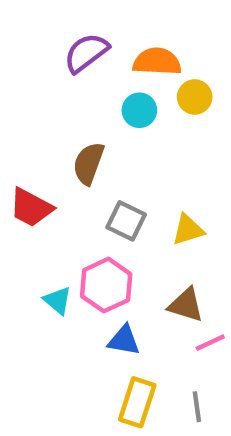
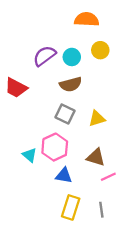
purple semicircle: (86, 53) -> (44, 56), moved
orange semicircle: (157, 62) -> (87, 19), moved
brown semicircle: (88, 163) -> (71, 84), moved, turned -125
red trapezoid: (31, 208) -> (16, 88), moved

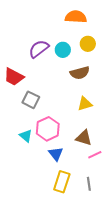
brown semicircle: (71, 84) -> (80, 73), moved
gray square: (65, 114) -> (31, 100), moved
blue triangle: (64, 176) -> (56, 154), turned 42

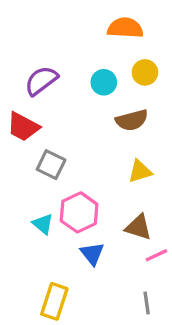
purple semicircle: (39, 49) -> (41, 81), moved
yellow rectangle: (62, 182) -> (54, 301), moved

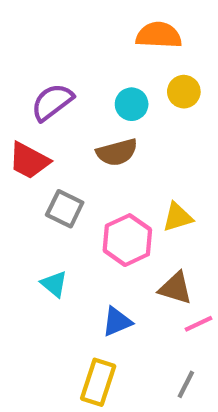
brown semicircle: (132, 120) -> (117, 152), moved
pink hexagon: (79, 212) -> (127, 240), moved
blue triangle: (92, 254) -> (117, 322), turned 45
yellow rectangle: (54, 301) -> (98, 382), moved
gray line: (147, 303) -> (186, 384), turned 35

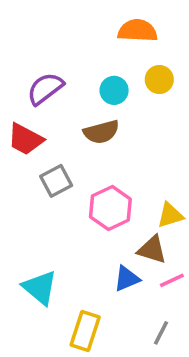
gray square: (65, 209) -> (56, 181), turned 36
yellow triangle: (178, 217) -> (170, 215), moved
cyan triangle: (54, 284) -> (40, 288), moved, size x1.5
blue triangle: (117, 322) -> (127, 279), moved

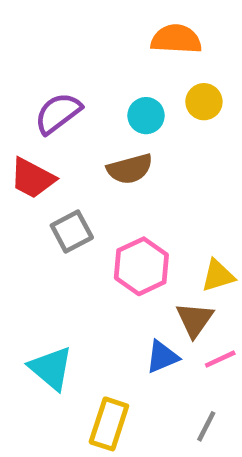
brown triangle: (152, 250) -> (195, 320), turned 48

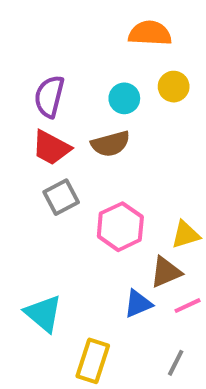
purple semicircle: (58, 113) -> (49, 96), turned -39
red trapezoid: (32, 178) -> (51, 148), moved
brown triangle: (195, 320) -> (166, 272), turned 32

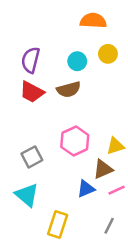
gray square: (61, 197) -> (32, 157), moved

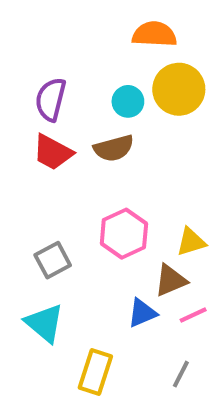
yellow circle: (108, 54) -> (179, 89), size x1.6

